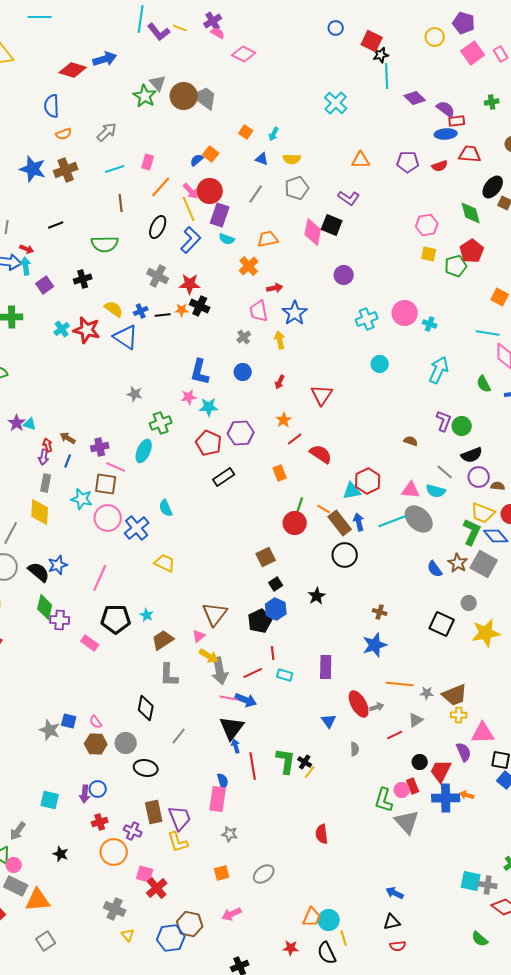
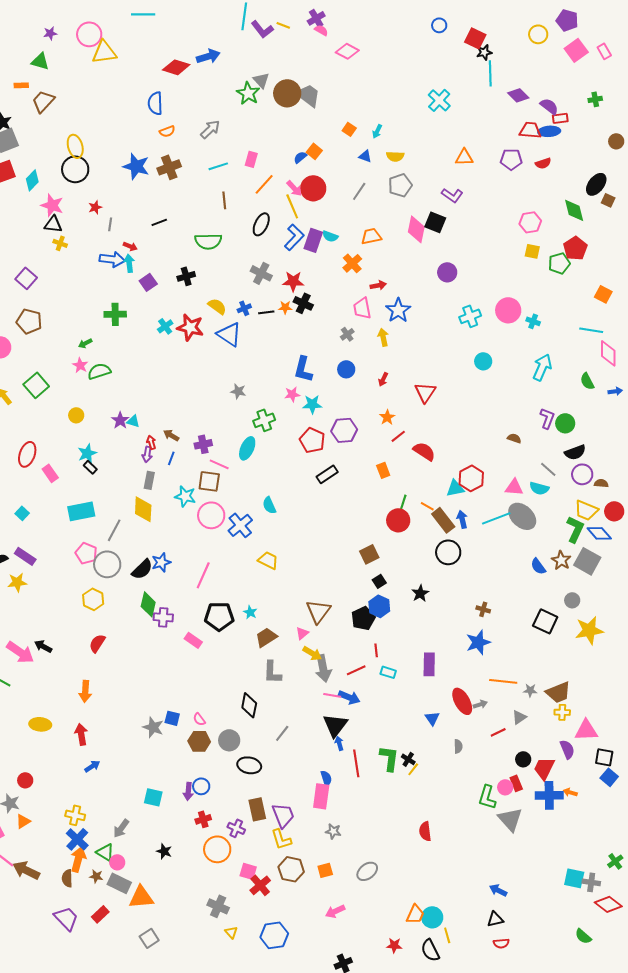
red trapezoid: (470, 154) -> (530, 130), moved
purple rectangle: (220, 215) -> (313, 240), moved
black semicircle: (39, 572) -> (142, 569), turned 95
brown hexagon: (190, 924) -> (291, 869), moved

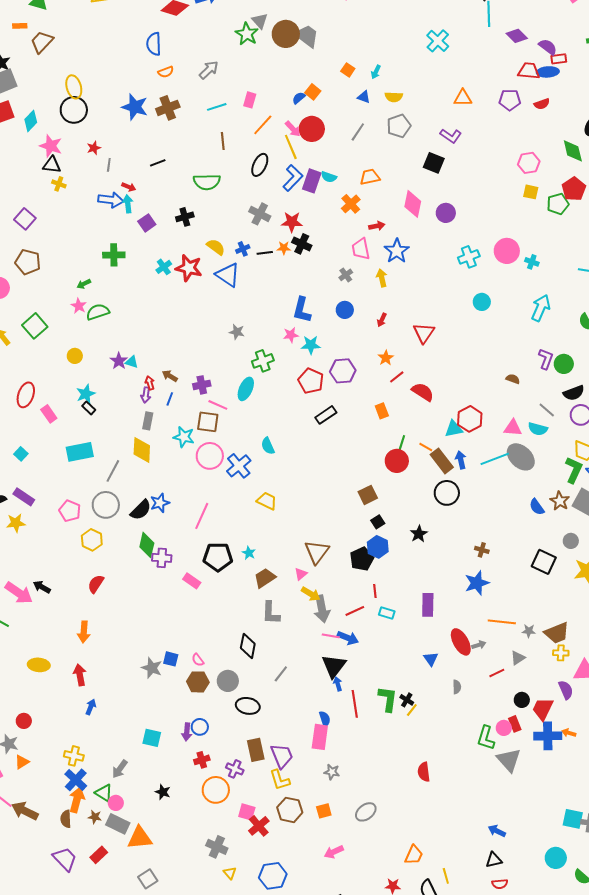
pink diamond: (416, 229) -> (413, 204), moved
pink pentagon: (86, 553) -> (70, 511), moved
blue arrow: (92, 766) -> (91, 707), turned -35
cyan circle: (432, 917) -> (556, 858), moved

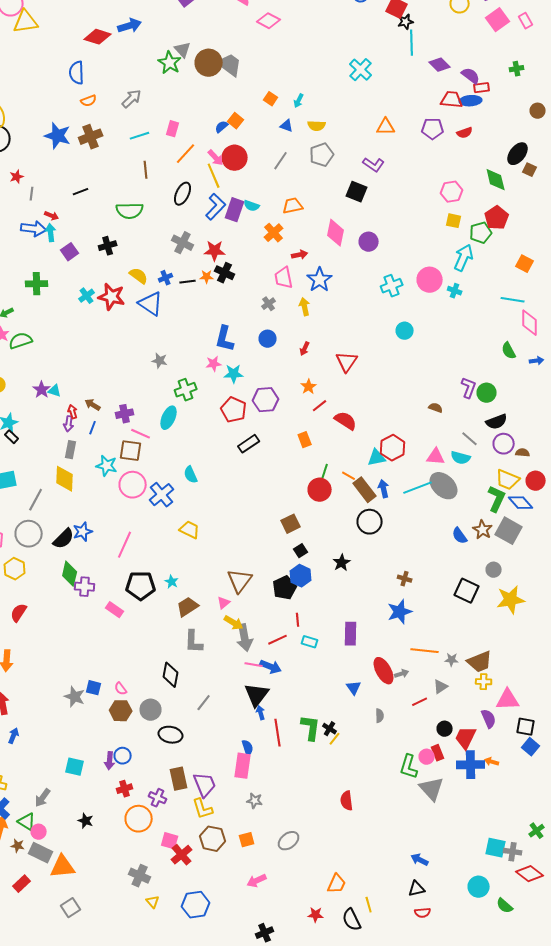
cyan arrow: (541, 308) -> (464, 258), moved

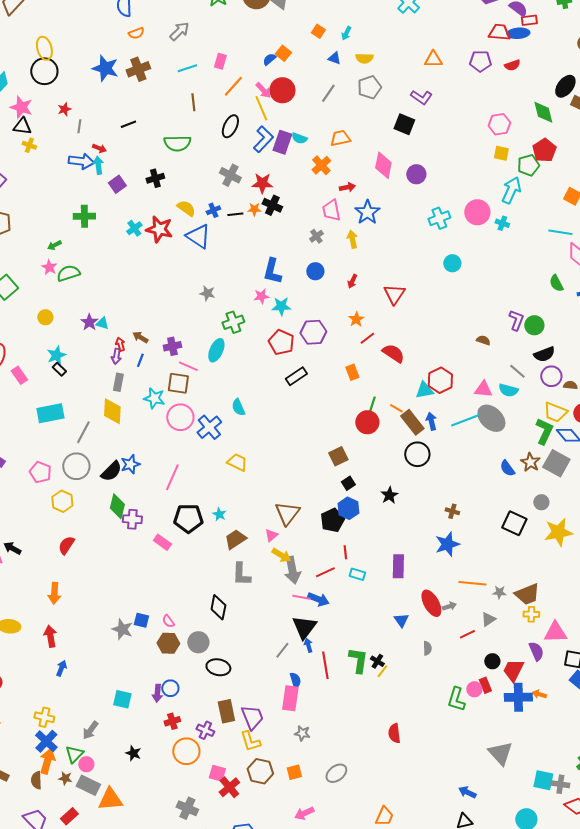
gray line: (204, 703) -> (282, 650), moved
gray triangle: (432, 789) -> (500, 753), moved
green triangle: (27, 822) -> (74, 754), turned 42

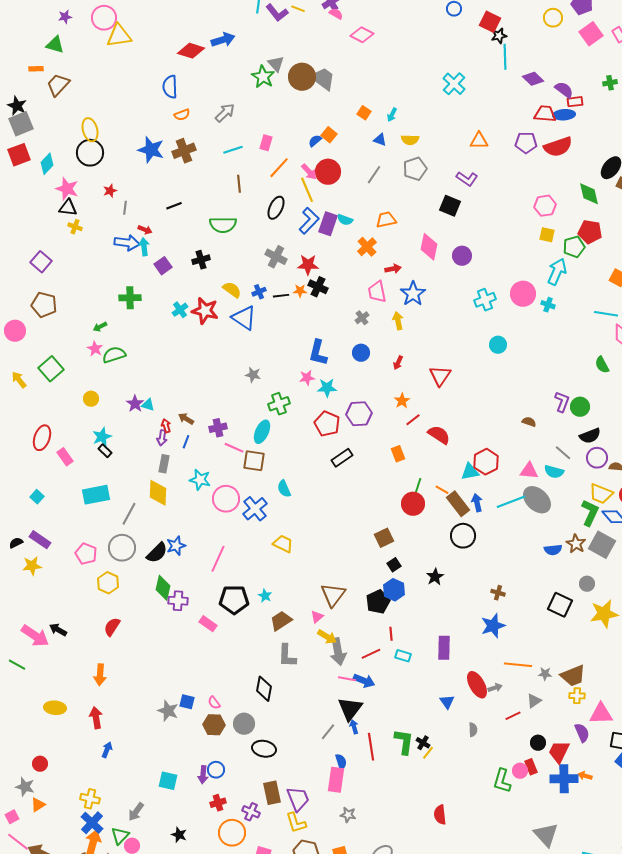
red semicircle: (512, 65) -> (558, 147), size x1.8
red pentagon: (544, 150) -> (590, 232), turned -30
brown square: (178, 383) -> (254, 461), moved
blue semicircle: (507, 468) -> (553, 550), turned -60

